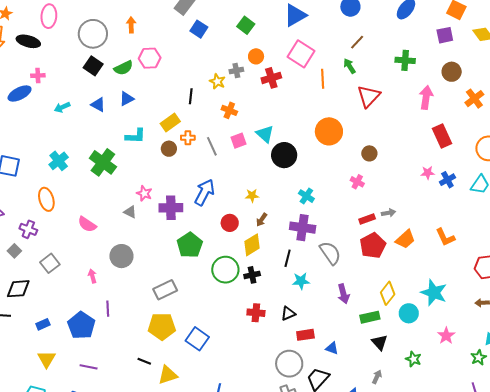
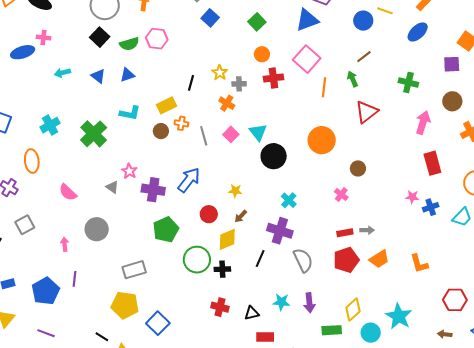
gray cross: (236, 70) -> (239, 84), moved
pink square: (238, 141) -> (231, 134), turned -35
cyan star: (301, 281) -> (281, 302), moved

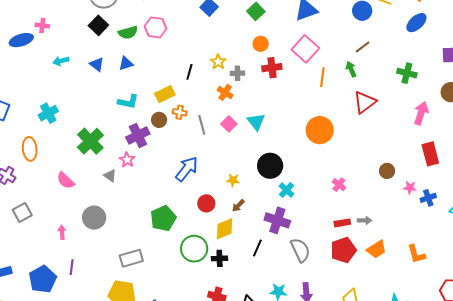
green cross: (94, 134) -> (90, 141), moved
black circle: (274, 156) -> (270, 166), moved
brown circle: (358, 168) -> (387, 171), moved
purple cross: (153, 190) -> (138, 135), moved, turned -35

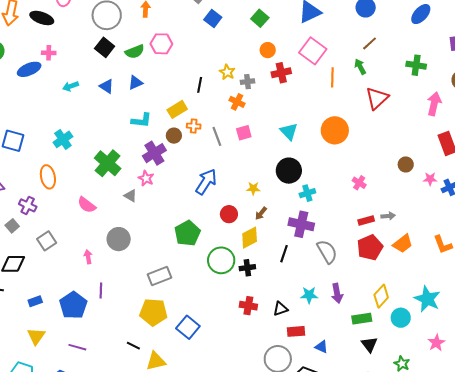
cyan triangle: (256, 122) -> (289, 132), moved
pink square: (229, 124) -> (244, 133), turned 35
cyan cross: (286, 190) -> (307, 193), turned 35

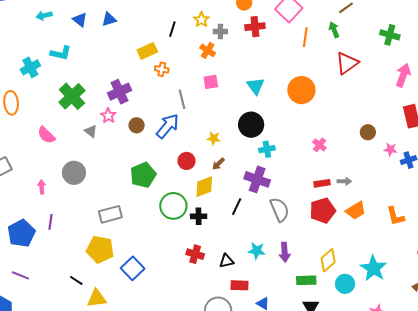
cyan L-shape: (141, 120) -> (61, 53), moved
brown circle: (174, 136) -> (137, 125), moved
gray line: (217, 136) -> (182, 99), moved

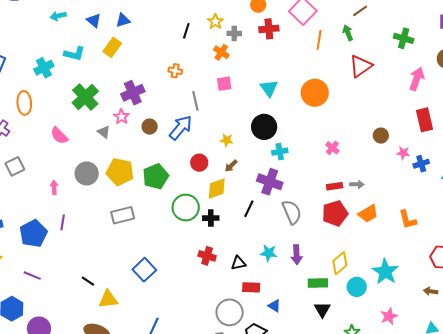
yellow rectangle: (147, 51) -> (112, 47), moved, turned -30
yellow pentagon: (100, 249) -> (120, 172), moved

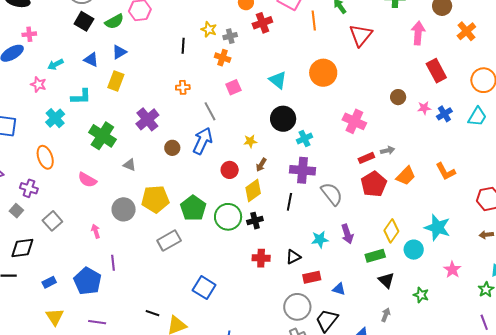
pink star: (121, 117) -> (38, 84), moved
pink cross: (332, 148) -> (354, 121), size x1.6
green pentagon: (156, 176) -> (193, 208), moved

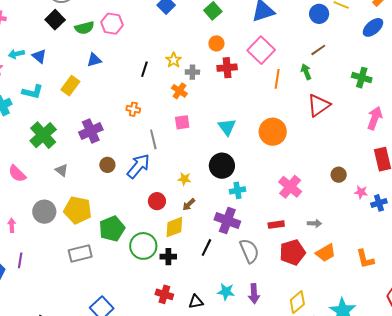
blue triangle: (119, 52) -> (94, 60), moved
blue triangle: (91, 60) -> (39, 56), moved
red rectangle: (366, 158) -> (276, 225), moved

